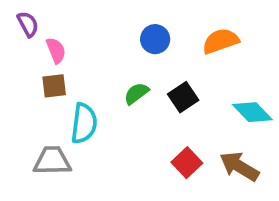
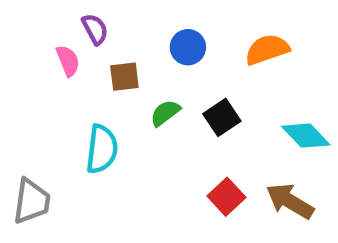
purple semicircle: (28, 24) -> (95, 29), moved
brown square: (54, 86) -> (124, 77), moved
gray trapezoid: (52, 161) -> (32, 201), moved, turned 99

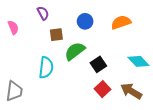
pink semicircle: (68, 61) -> (13, 27), moved
green semicircle: (165, 113) -> (75, 51), size x1.5
black square: (222, 117) -> (98, 64), moved

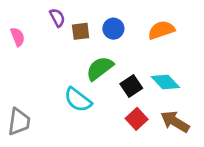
brown square: (56, 35) -> (81, 31), moved
cyan diamond: (138, 61) -> (165, 82), moved
cyan semicircle: (46, 68) -> (78, 100), moved, turned 120

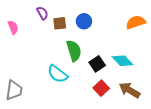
orange semicircle: (161, 30) -> (136, 22), moved
green semicircle: (100, 68) -> (74, 51), turned 110

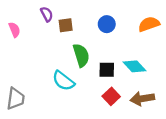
blue circle: (84, 21) -> (107, 24), moved
black square: (97, 64) -> (107, 70), turned 35
brown arrow: (130, 90) -> (142, 99), turned -40

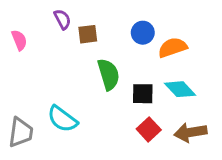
orange semicircle: (149, 24) -> (173, 48), moved
cyan semicircle: (63, 81) -> (62, 119), moved

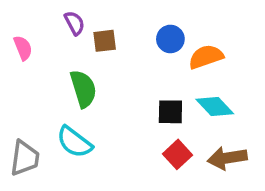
green semicircle: (109, 74) -> (83, 89), moved

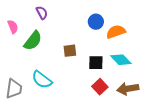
brown square: (105, 41) -> (70, 51), moved
green semicircle: (83, 89) -> (33, 41), moved, turned 55

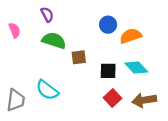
green semicircle: (33, 41) -> (54, 40), moved, turned -110

